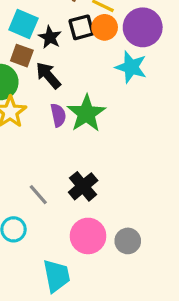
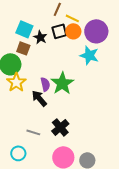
black arrow: (48, 75) -> (39, 98), moved
gray line: (38, 195) -> (33, 132), turned -32

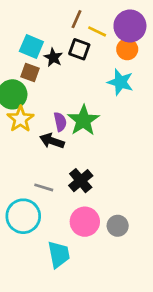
black square: (59, 31) -> (79, 49), turned 35
orange circle: (73, 31) -> (127, 49), moved
purple circle: (96, 31) -> (130, 26), moved
black arrow: (39, 98) -> (52, 141), turned -30
cyan circle: (18, 153) -> (23, 216), size x1.6

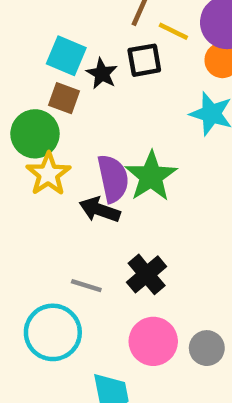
black square: (79, 49) -> (144, 60), turned -30
purple semicircle: (60, 122) -> (113, 178), size x1.5

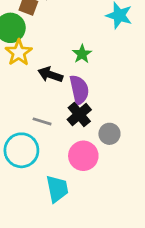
green star: (151, 176) -> (82, 54), size x0.6
purple semicircle: (113, 178) -> (79, 90), moved
gray circle: (207, 348) -> (109, 134), moved

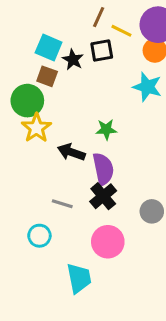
green star: (82, 54) -> (106, 129), turned 30
gray circle: (109, 134) -> (152, 211), moved
cyan circle: (21, 150) -> (39, 236), size x0.6

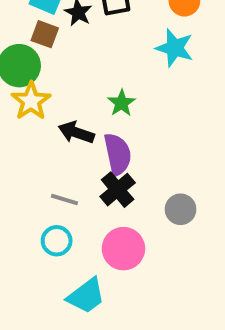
green star: (106, 129) -> (121, 103), turned -30
cyan circle: (39, 236) -> (57, 241), moved
cyan trapezoid: (79, 278) -> (86, 296), turned 64

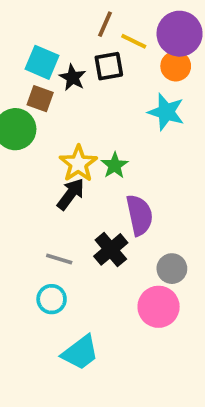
yellow star: (31, 101) -> (78, 164), moved
black arrow: (76, 133) -> (71, 194), turned 108
purple semicircle: (118, 154) -> (139, 215), moved
pink circle: (123, 249) -> (159, 307), moved

